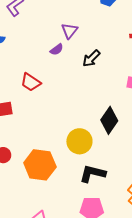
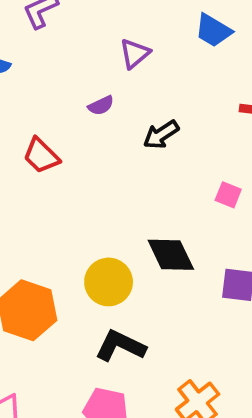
purple triangle: (70, 31) -> (135, 54), moved
black diamond: (109, 120) -> (171, 255), turned -72

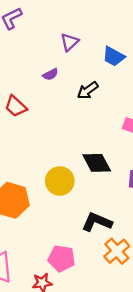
blue trapezoid: (213, 31) -> (114, 56), moved
black L-shape: (120, 346) -> (97, 222), moved

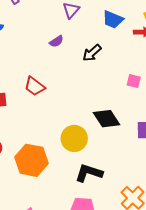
red trapezoid: (16, 106) -> (35, 86), moved
black L-shape: (97, 222) -> (89, 173), moved

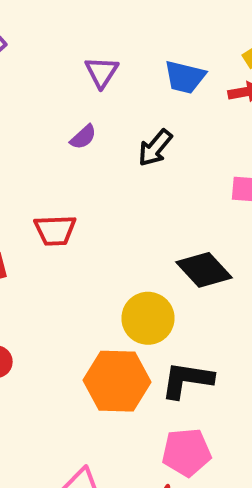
red trapezoid: (35, 86) -> (55, 230), turned -30
orange hexagon: (31, 160) -> (117, 381), moved

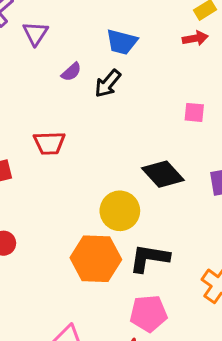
purple triangle: (101, 72) -> (35, 33), moved
blue trapezoid: (185, 77) -> (122, 42), moved
black arrow: (155, 148) -> (108, 83), moved

